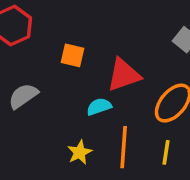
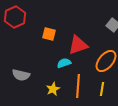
gray semicircle: (23, 96) -> (21, 75), moved, turned -132

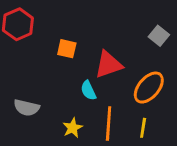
cyan semicircle: (64, 63) -> (88, 90), turned -96

